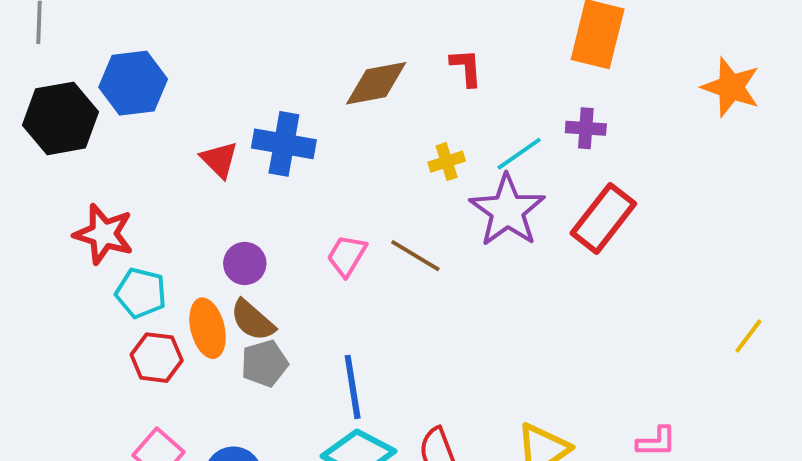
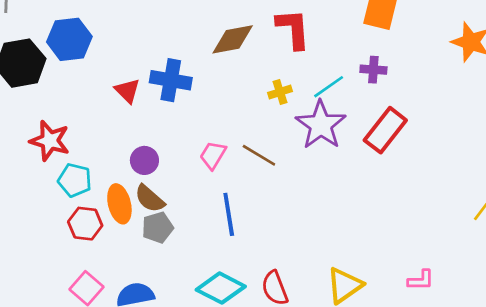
red L-shape: (466, 67) -> (293, 29), size x1.6
blue line: (353, 387) -> (229, 214), moved

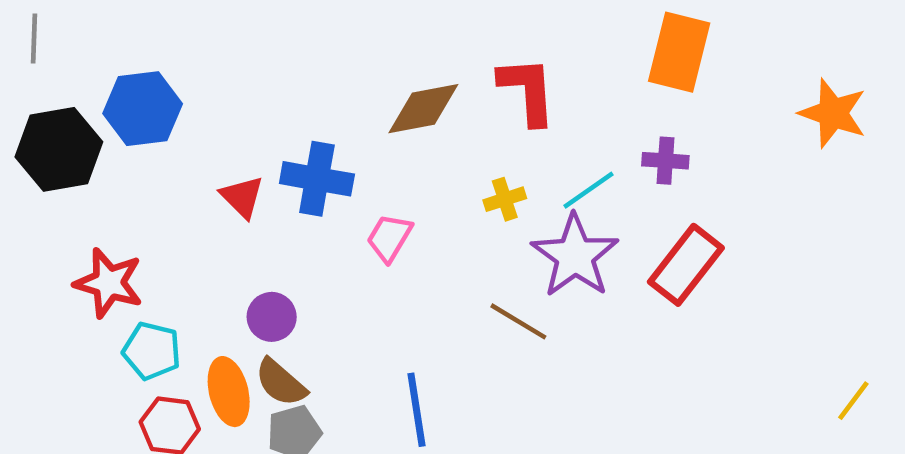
pink trapezoid: (213, 155) -> (389, 238), moved
brown line: (259, 155) -> (518, 321), moved

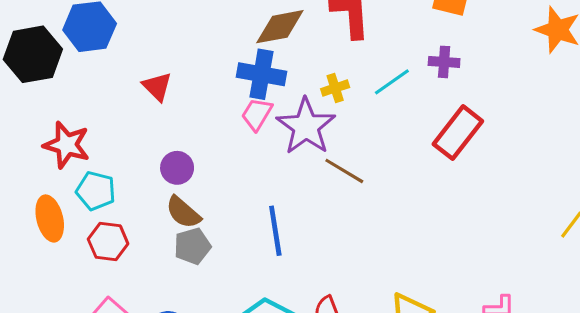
blue cross: (317, 179) -> (261, 74), moved
purple star: (575, 256) -> (306, 126), moved
orange ellipse: (229, 392) -> (50, 218), moved

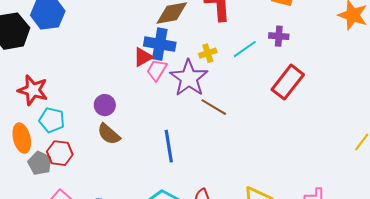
red triangle: (157, 87) -> (143, 57), moved, turned 45
gray pentagon: (192, 246) -> (40, 163), moved, turned -30

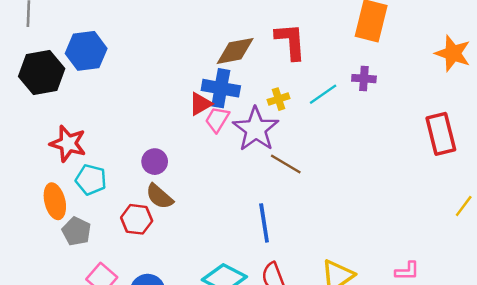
red rectangle: (288, 82) -> (441, 134), moved, turned -52
blue line: (169, 146) -> (264, 223), moved
red hexagon: (60, 153) -> (137, 219), moved

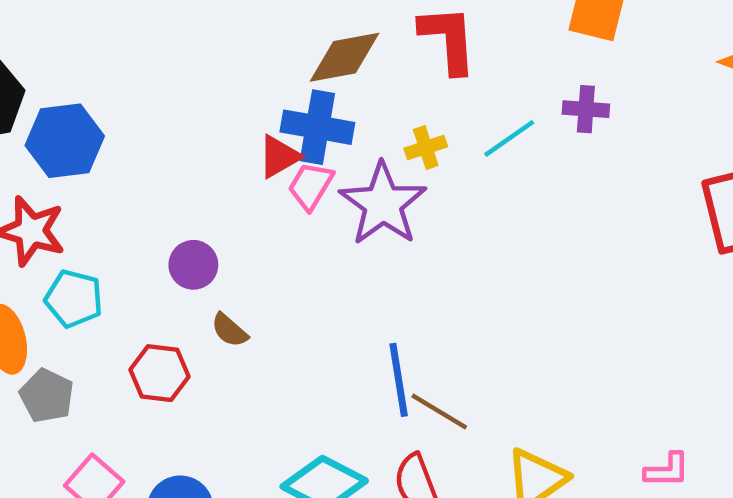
blue hexagon: (86, 51) -> (65, 141), moved
brown line: (286, 164) -> (439, 411), moved
brown semicircle: (159, 196) -> (229, 330), moved, size x0.7

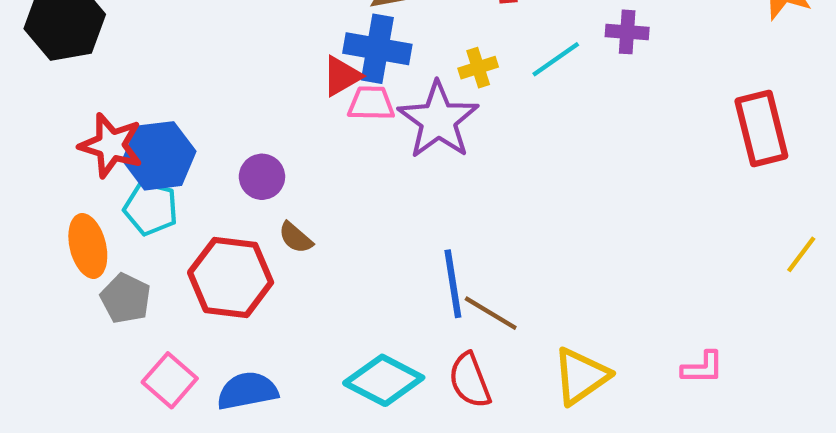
blue hexagon: (65, 141) -> (159, 156), moved
pink trapezoid: (311, 186) -> (371, 103), turned 60
red hexagon: (160, 373) -> (231, 277), size x1.5

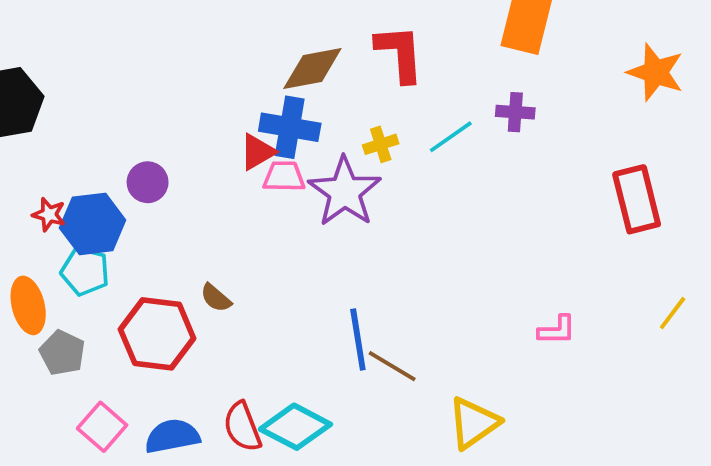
red star: (111, 145) -> (49, 214), size x0.6
purple circle: (262, 177) -> (148, 182), moved
pink L-shape: (703, 368) -> (557, 330), moved
red semicircle: (470, 380) -> (242, 427), moved

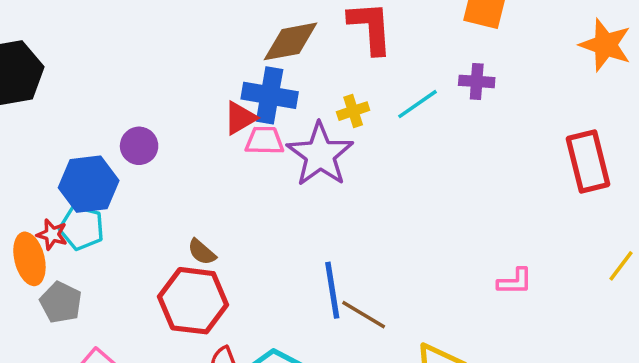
red star: (49, 214) -> (52, 235), moved
red hexagon: (157, 334) -> (193, 301), moved

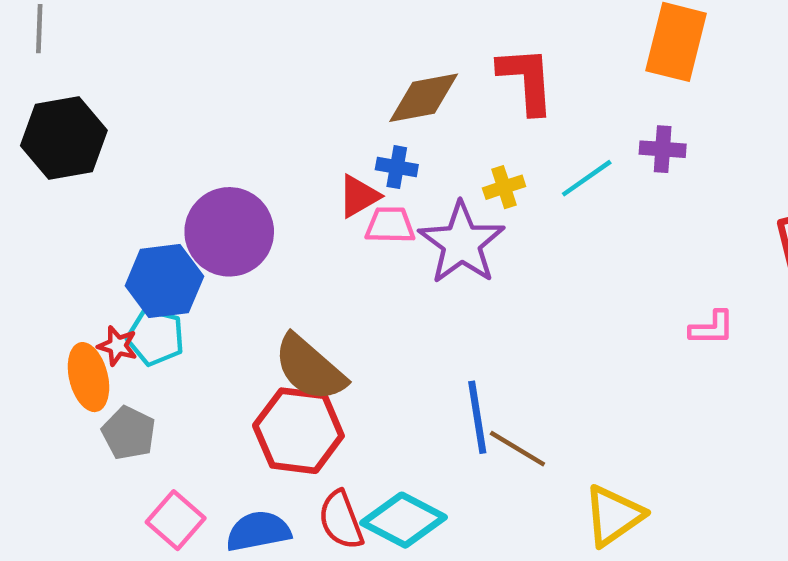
blue cross: (270, 95) -> (397, 167), size x0.6
purple circle: (139, 146) -> (229, 232), size x1.8
brown semicircle: (202, 252) -> (310, 368), size x2.0
pink L-shape: (515, 282) -> (712, 328), moved

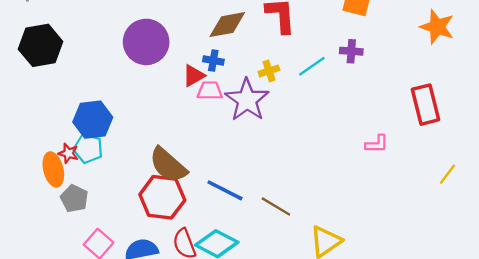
purple circle: (229, 232) -> (146, 42), moved
blue line: (477, 417) -> (225, 190), moved, turned -54

